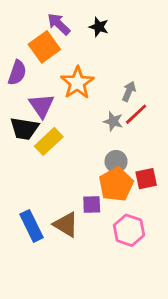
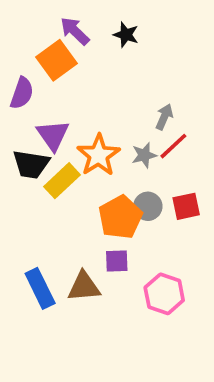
orange star: (77, 83) -> (99, 155), moved
gray star: (113, 121) -> (144, 155), turned -30
red square: (146, 179) -> (186, 206), moved
orange pentagon: (116, 184) -> (120, 217), moved
brown triangle: (66, 225) -> (84, 287), turned -36

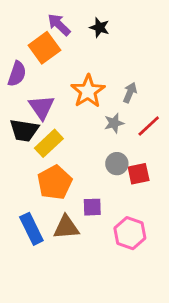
red line: (173, 146) -> (149, 126), moved
orange star: (99, 155) -> (88, 91), moved
red square: (186, 206) -> (139, 174), moved
orange pentagon: (120, 217) -> (55, 182), moved

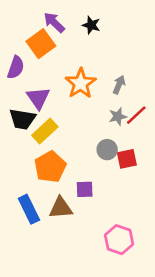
gray star: (114, 123) -> (118, 116), moved
pink hexagon: (130, 233) -> (119, 240), moved

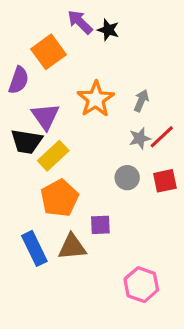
purple arrow: (54, 22) -> (80, 22), moved
red square: (127, 159) -> (165, 181), moved

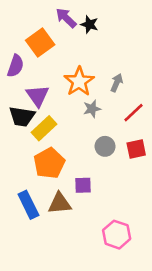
gray star: (140, 138) -> (92, 109), moved

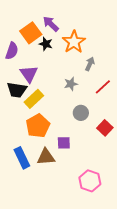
purple arrow: (66, 18) -> (51, 24), moved
black star: (89, 24) -> (46, 44), moved
orange star: (79, 81) -> (74, 42), moved
red square: (136, 149) -> (105, 128), moved, turned -35

